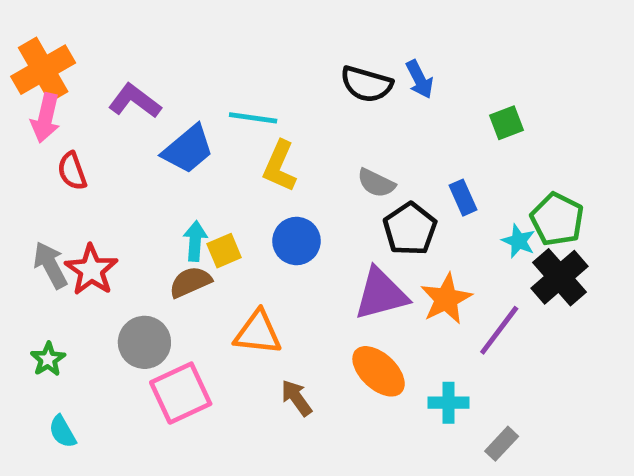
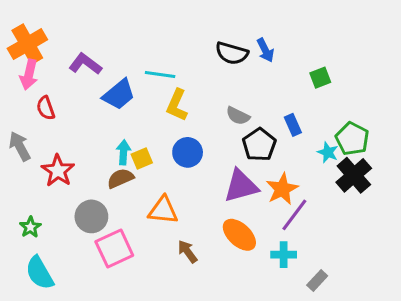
gray arrow: (50, 265) -> (20, 146), moved
purple line: (499, 330) -> (294, 215), moved
cyan semicircle: (62, 432) -> (40, 273), size x1.6

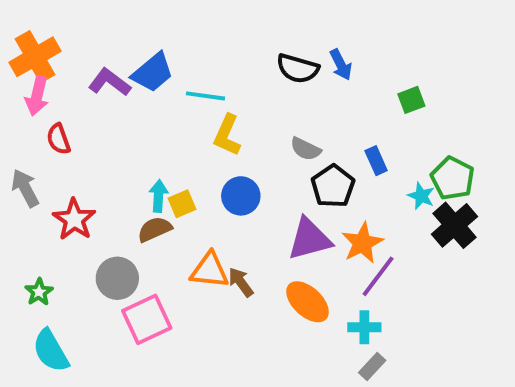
blue trapezoid: (119, 94) -> (153, 72), moved
brown arrow: (188, 252) -> (241, 282), moved
gray rectangle: (317, 281) -> (372, 366), moved

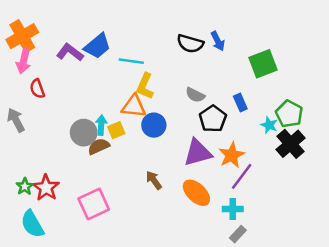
green square: (411, 100) -> (263, 64), size x1.6
red star: (74, 219) -> (46, 188), moved
orange triangle: (209, 270) -> (134, 106), moved
gray circle: (117, 278) -> (84, 133), moved

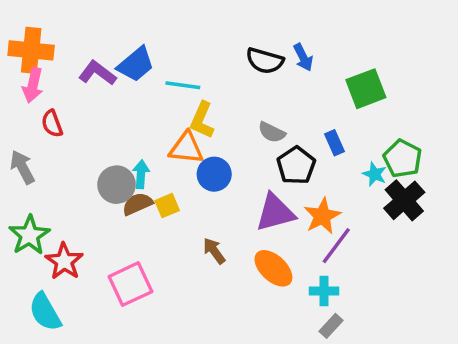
orange cross: (22, 36) -> (31, 50), turned 36
yellow square: (116, 130) -> (167, 206), moved
green star: (25, 186) -> (29, 235), moved, size x1.6

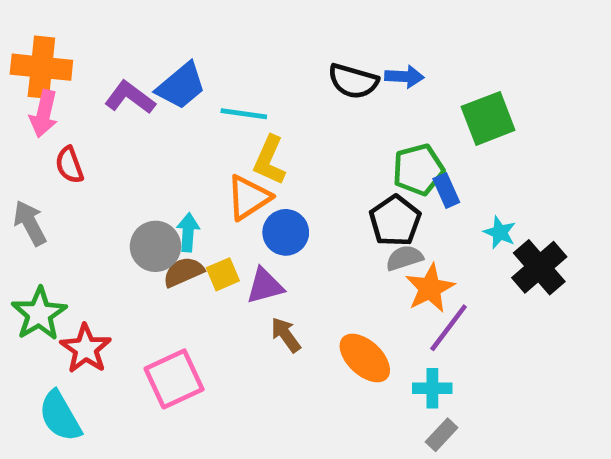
blue arrow: (303, 57) -> (404, 77), turned -60
gray semicircle: (272, 132) -> (404, 258), moved, turned 136
orange triangle: (186, 148) -> (249, 197), turned -39
green pentagon: (403, 158) -> (418, 170), moved, turned 30
purple triangle: (275, 213) -> (265, 286), moved, size x0.7

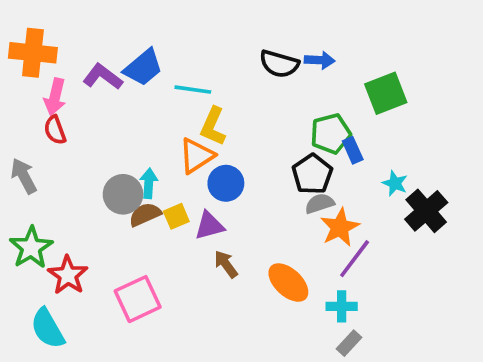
pink arrow: (44, 114) -> (55, 97), moved

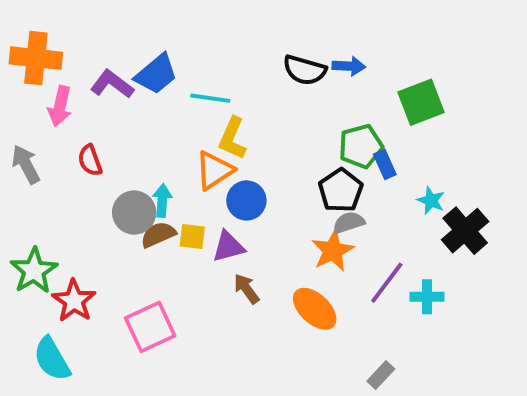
red semicircle: (55, 130) -> (90, 160), moved
gray arrow: (24, 176) -> (26, 164), moved
yellow square: (176, 216) -> (192, 237), turned 30
orange star: (340, 227) -> (333, 251), moved
cyan cross: (342, 306) -> (427, 297), moved

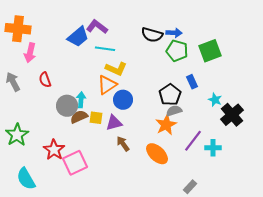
purple L-shape: (112, 84) -> (97, 27), moved
yellow L-shape: (232, 138) -> (116, 69), turned -90
green pentagon: (361, 146) -> (177, 51), moved, turned 30
red star: (74, 301) -> (54, 150), moved

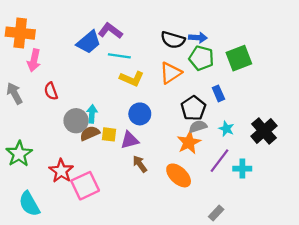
orange triangle: (107, 85) -> (171, 73), moved
cyan star: (215, 100) -> (226, 129), moved

